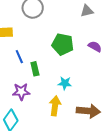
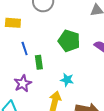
purple star: (21, 92) -> (23, 83), turned -30

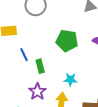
purple star: (23, 83) -> (37, 92), moved

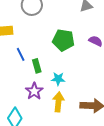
cyan star: (70, 79) -> (58, 79), moved

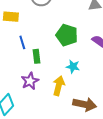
cyan star: (58, 79) -> (73, 67), moved
yellow arrow: (58, 102) -> (59, 86), moved

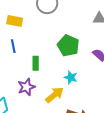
blue line: (22, 42) -> (13, 46), moved
yellow arrow: (59, 86) -> (54, 95), turned 30

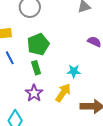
green pentagon: (68, 46) -> (38, 44), moved, turned -30

